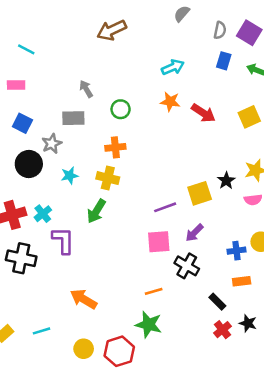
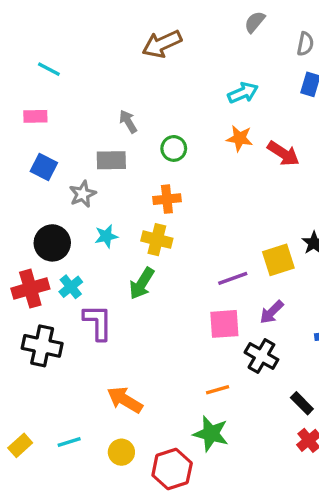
black circle: (29, 164) -> (52, 243), moved
yellow circle: (84, 349) -> (121, 452), moved

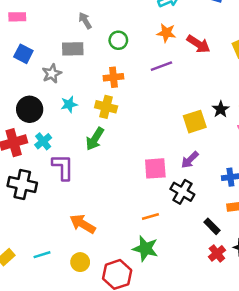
purple line: (233, 278) -> (161, 66), moved

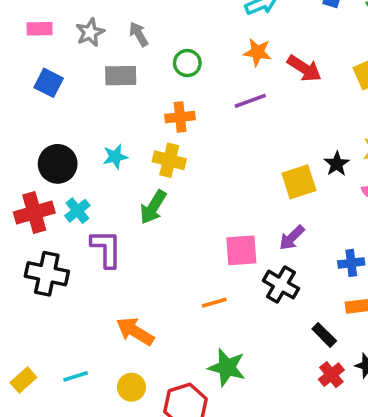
gray star: (52, 74) -> (90, 32), moved
orange line: (150, 216) -> (214, 303), moved

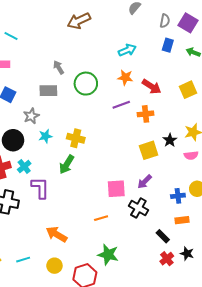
gray star: (90, 32) -> (31, 116), moved
green circle: (187, 63) -> (86, 84), size x1.5
orange cross: (180, 117) -> (146, 114), moved

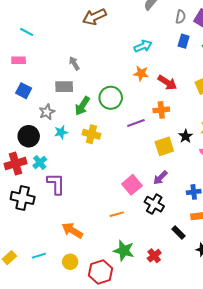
green circle: (86, 84) -> (111, 98), moved
purple line: (121, 105) -> (136, 123), moved
green arrow: (67, 164) -> (82, 106), moved
pink square: (116, 189) -> (132, 185), turned -36
red cross: (167, 259) -> (154, 256), moved

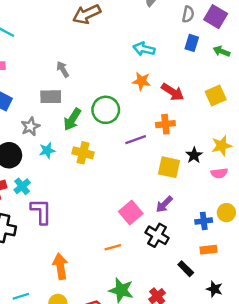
cyan arrow: (143, 46) -> (144, 49), turned -144
yellow square: (164, 146) -> (169, 167), turned 30
orange arrow: (72, 230) -> (60, 266), turned 50

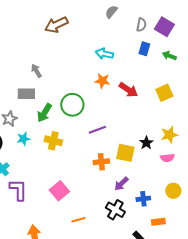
orange cross: (165, 124) -> (101, 162), moved
pink square: (131, 213) -> (59, 191), moved
blue cross: (204, 221) -> (143, 199), moved

